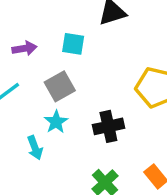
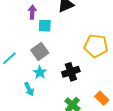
purple arrow: (24, 48) -> (32, 12), moved, turned -72

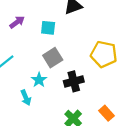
purple arrow: (32, 12) -> (17, 22), moved, turned 48
gray square: (40, 51) -> (53, 58), moved

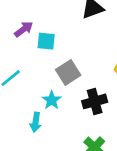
cyan square: (48, 28) -> (46, 41), moved
cyan arrow: (26, 98) -> (36, 122), turned 32

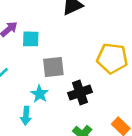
gray square: (68, 72) -> (53, 67), turned 30

